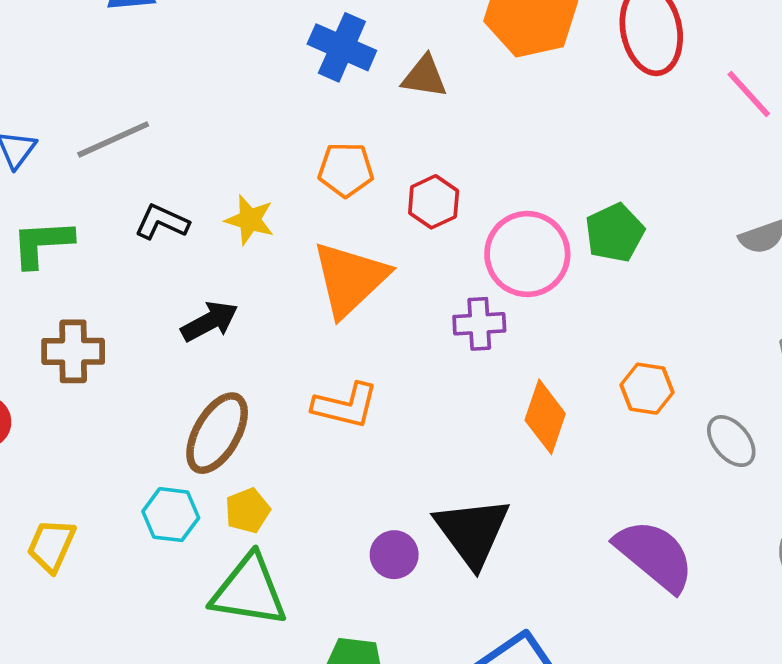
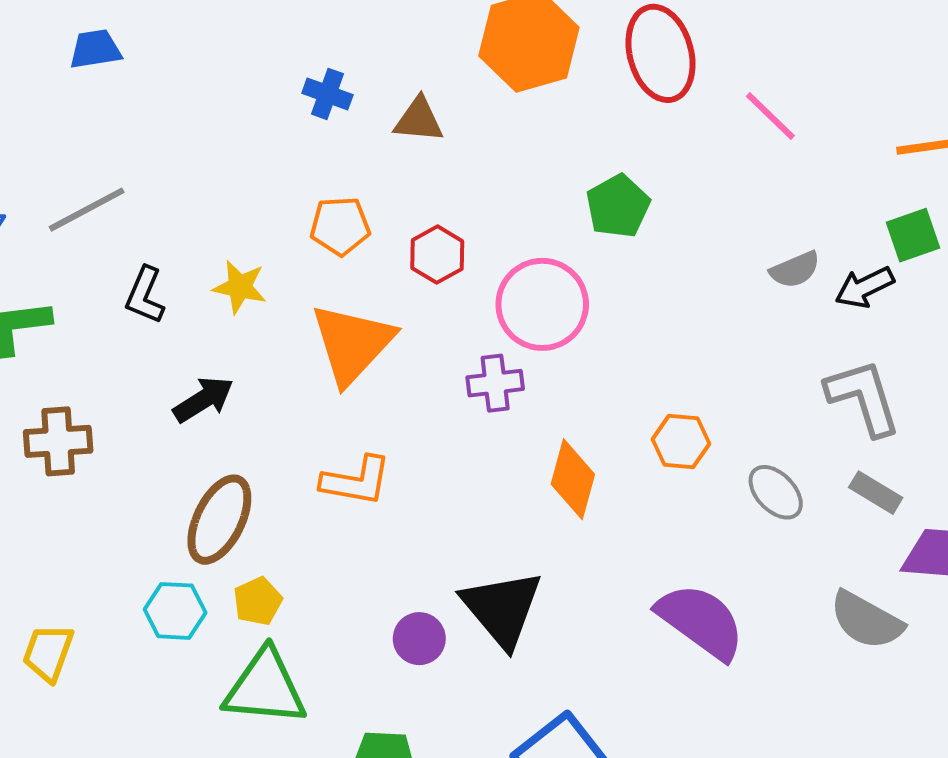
blue cross: (342, 47) -> (327, 94), size x0.7
black L-shape: (162, 222) -> (145, 295), turned -88
green pentagon: (615, 233) -> (618, 206), moved

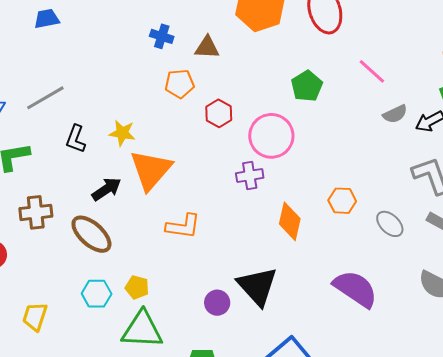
pink line: (770, 116) -> (372, 71), moved
orange pentagon: (340, 226) -> (180, 84), moved
orange triangle: (352, 344) -> (151, 170), moved
brown ellipse: (219, 520) -> (91, 234), moved, turned -72
yellow pentagon: (258, 601) -> (137, 287), turned -30

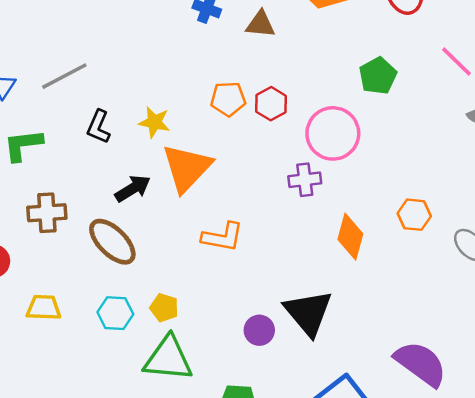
orange pentagon: (180, 84) -> (228, 99), moved
purple semicircle: (355, 289) -> (421, 364), moved
yellow trapezoid: (35, 317) -> (44, 308), moved, turned 72

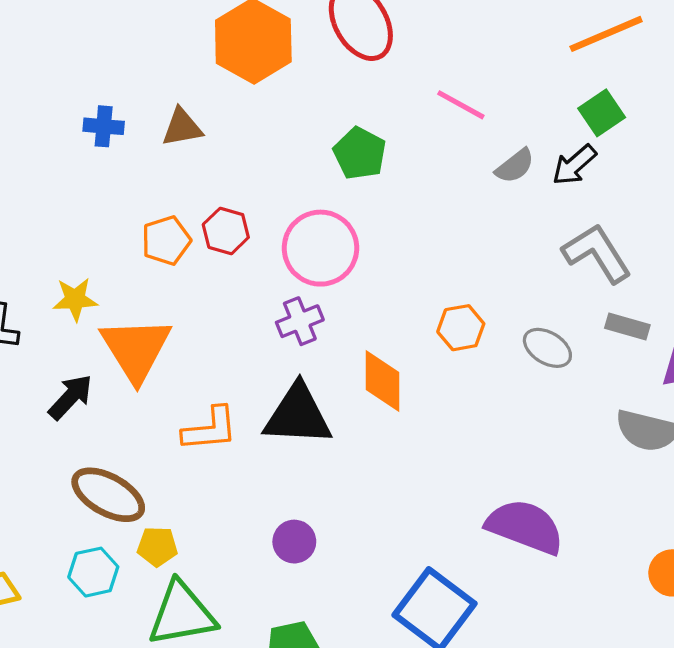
brown ellipse: (112, 242) -> (108, 495), moved
black triangle: (308, 313) -> (298, 415), moved, turned -32

